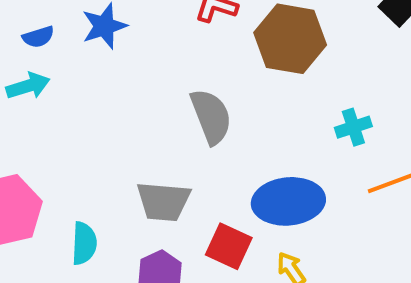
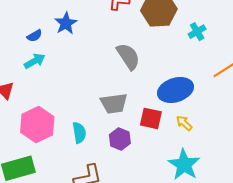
cyan cross: (353, 127) -> (197, 32), moved

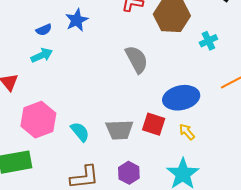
gray trapezoid: (114, 103) -> (120, 130), moved
cyan semicircle: (79, 133) -> (80, 132), turned -35
purple hexagon: (120, 139) -> (129, 173), moved

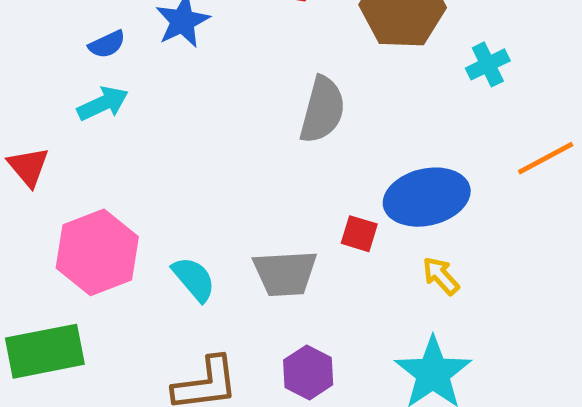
gray semicircle: (137, 59) -> (322, 110), turned 44
red square: (154, 124) -> (359, 234), moved, size x0.7

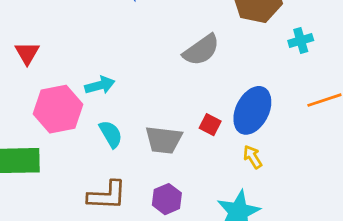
cyan arrow: (103, 104) -> (100, 85), moved
gray semicircle: (322, 110) -> (201, 50), turned 30
blue ellipse: (427, 197) -> (252, 110), turned -60

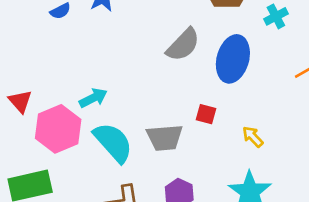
red triangle: (27, 53) -> (20, 101), moved
blue ellipse: (252, 110) -> (233, 59), moved
cyan semicircle: (111, 134) -> (113, 142), size x1.6

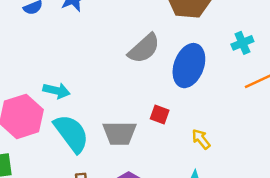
cyan cross: (276, 16) -> (242, 43), moved
cyan arrow: (93, 98) -> (56, 91), turned 35

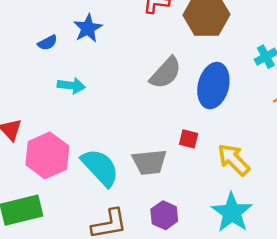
cyan arrow: (56, 91) -> (71, 86), moved
yellow arrow: (201, 139) -> (234, 160), size x1.6

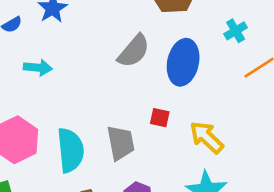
gray trapezoid: (149, 162) -> (121, 143), turned -93
cyan semicircle: (100, 167) -> (70, 150), turned 39

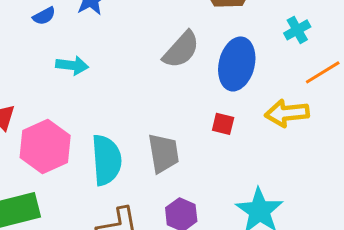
red square: (160, 118) -> (223, 124), moved
yellow arrow: (207, 137) -> (287, 113), moved, turned -51

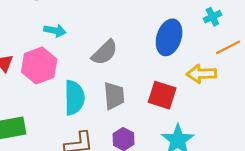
gray semicircle: (181, 50) -> (105, 52), moved
red square: (223, 124) -> (162, 95), moved, size x1.8
pink hexagon: (45, 147) -> (39, 66), moved

